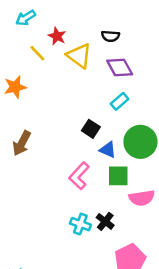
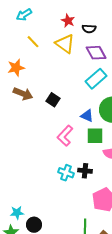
red star: (57, 36) -> (68, 21), moved
cyan rectangle: (120, 101) -> (96, 79), size x1.5
black square: (91, 129) -> (53, 100), moved
brown arrow: (22, 143) -> (23, 94), moved, turned -96
black cross: (105, 221) -> (85, 171), turned -32

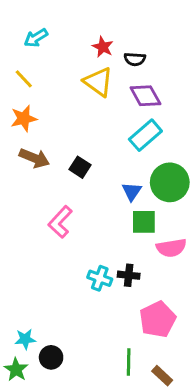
yellow line: (33, 42) -> (24, 79), moved
blue triangle: (87, 116) -> (132, 192), turned 40
pink L-shape: (65, 136) -> (60, 222), moved

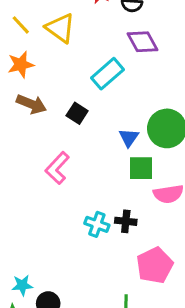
yellow triangle: (98, 82) -> (60, 28), moved
cyan rectangle: (145, 135) -> (108, 74), moved

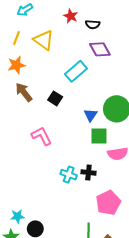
yellow line: (21, 25) -> (17, 38), turned 64
brown arrow: (31, 104) -> (24, 92), turned -150
pink L-shape: (57, 168) -> (42, 136), turned 110

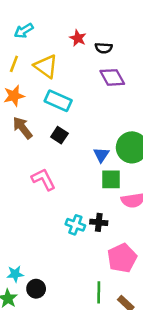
cyan rectangle: (76, 71) -> (58, 101), moved, turned 65

